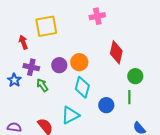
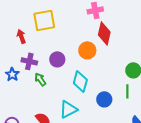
red diamond: (116, 52) -> (104, 33), moved
orange circle: (79, 62) -> (87, 50), moved

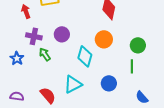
orange circle: (87, 50) -> (104, 39), moved
blue star: (12, 74) -> (17, 58), moved
blue circle: (104, 99) -> (109, 83), moved

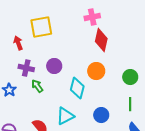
green line: (132, 66) -> (130, 104), moved

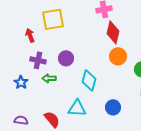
orange circle: (96, 71) -> (118, 56), moved
green arrow: (37, 86) -> (49, 78), turned -56
cyan triangle: (65, 116) -> (77, 108), turned 30

